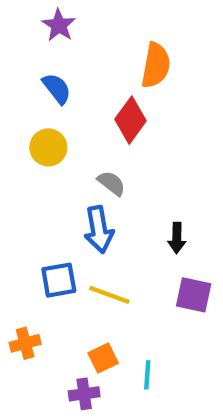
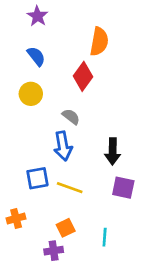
black arrow: (177, 238) -> (113, 151), size x1.4
cyan line: (147, 375) -> (105, 237), moved

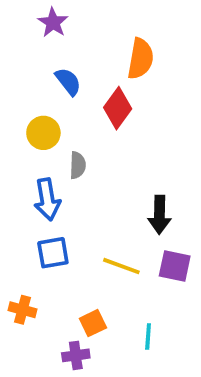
blue semicircle: (36, 56) -> (68, 82), moved
gray semicircle: (71, 117) -> (78, 165), moved, turned 54
blue arrow: (63, 146) -> (47, 199), moved
yellow line: (70, 188) -> (121, 266), moved
orange cross: (16, 218) -> (23, 310), turned 30

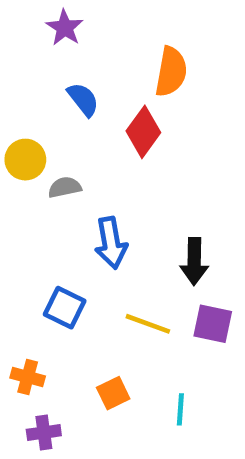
yellow circle: (43, 133) -> (25, 160), moved
gray semicircle: (78, 165) -> (65, 187), moved, turned -104
blue arrow: (47, 199) -> (111, 243), moved
blue square: (53, 253) -> (65, 308), turned 36
purple cross: (76, 355) -> (44, 433), moved

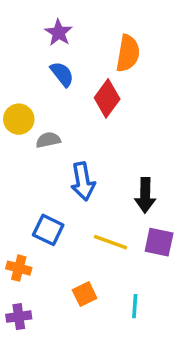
purple star: (65, 28) -> (59, 33), moved
orange cross: (28, 377) -> (19, 268), moved
purple cross: (44, 433) -> (19, 317), moved

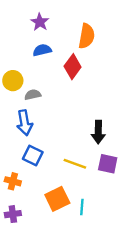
blue semicircle: (62, 74) -> (42, 50), turned -66
blue arrow: (83, 181) -> (25, 123), moved
orange square: (85, 294) -> (57, 199), size x1.5
cyan line: (135, 306) -> (82, 207), moved

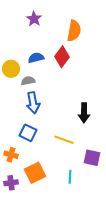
blue semicircle: (42, 50) -> (36, 58), moved
blue arrow: (25, 123) -> (33, 103), moved
purple square: (108, 164) -> (92, 158), moved
orange square: (57, 199) -> (35, 173), moved

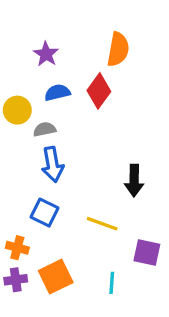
purple star: (34, 19) -> (46, 54), moved
purple cross: (11, 183) -> (16, 280), moved

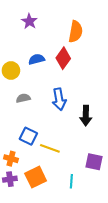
purple star: (46, 54) -> (29, 21), moved
gray semicircle: (44, 129) -> (23, 98), moved
blue arrow: (52, 165) -> (59, 99), moved
yellow line: (102, 224) -> (50, 148), moved

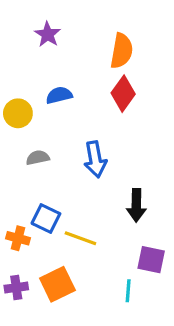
red diamond: (63, 58) -> (123, 94), moved
black arrow: (86, 116) -> (136, 205), moved
orange cross: (11, 159) -> (18, 238), moved
cyan line: (71, 181) -> (128, 291), moved

